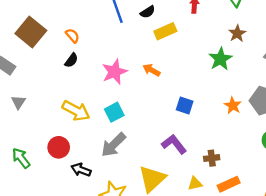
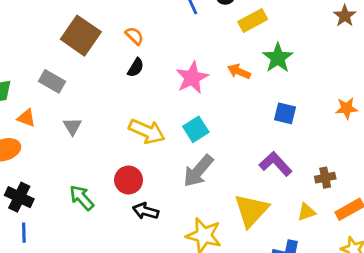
green star: (220, 59) -> (278, 58), moved
orange star: (233, 105) -> (347, 108), turned -30
black arrow: (81, 170) -> (146, 211), moved

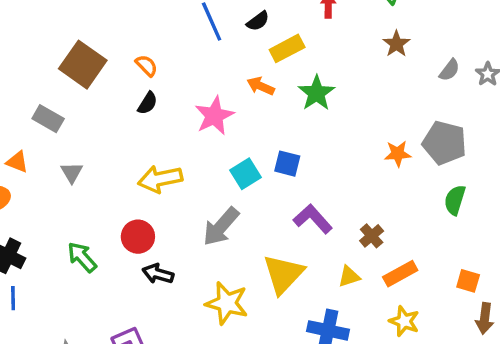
orange arrow: (239, 72) -> (261, 86), moved
blue square: (285, 113) -> (287, 164), moved
cyan square: (196, 129) -> (245, 174), moved
yellow arrow: (147, 131) -> (160, 179), turned 144
brown cross: (325, 178) -> (372, 236), turned -30

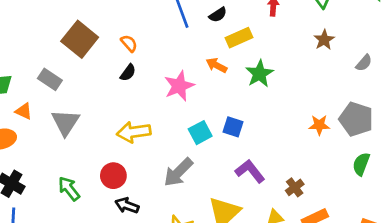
gray triangle: (72, 172) -> (65, 122), size x1.6

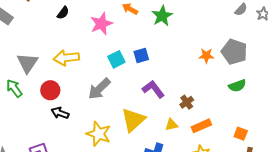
gray triangle: (65, 122) -> (27, 63), moved
blue square: (233, 127) -> (141, 56), turned -35
green semicircle: (361, 164) -> (237, 86), turned -132
green arrow: (69, 189) -> (14, 88), moved

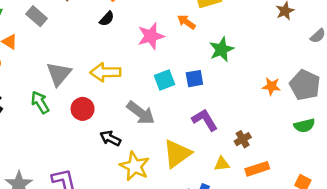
green star: (162, 16) -> (221, 49), moved
gray arrow: (99, 89) -> (141, 113), turned -105
black arrow: (60, 113) -> (110, 138), moved

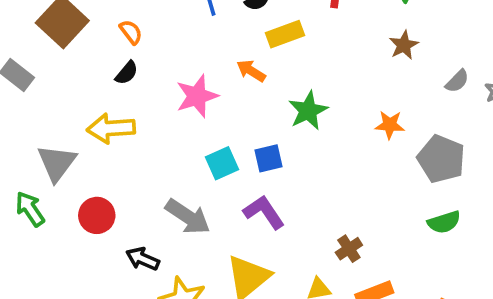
yellow arrow: (105, 72) -> (111, 128), moved
orange star: (271, 86) -> (390, 125), moved
purple L-shape: (205, 120) -> (264, 212), moved

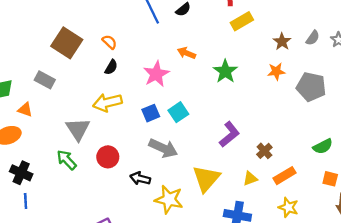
yellow rectangle: (285, 34) -> (242, 21), moved
brown star: (404, 45) -> (282, 42), moved
blue square: (268, 158) -> (151, 113), moved
purple L-shape: (264, 212) -> (229, 134), moved, turned 95
green semicircle: (444, 222) -> (323, 146), moved

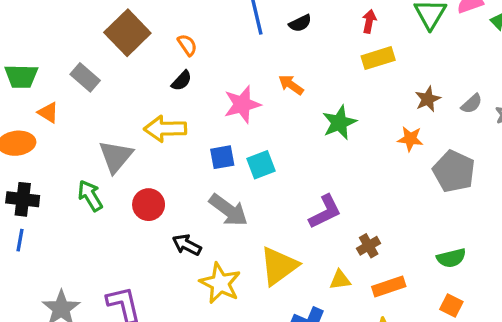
black cross: (21, 173) -> (23, 199), turned -30

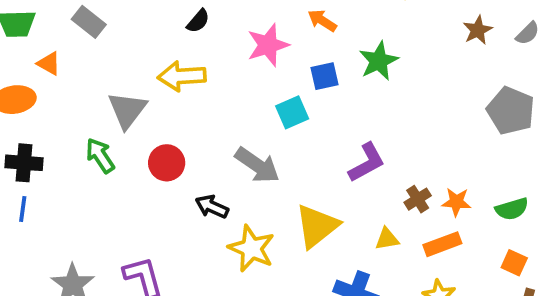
orange star: (410, 139) -> (456, 202), moved
blue square: (222, 157) -> (325, 76), moved

